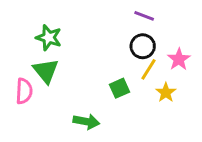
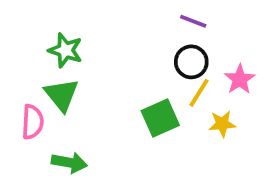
green square: (120, 88) -> (160, 118), size x1.4
yellow star: (166, 93) -> (222, 124), turned 30
green arrow: (86, 121) -> (69, 163), moved

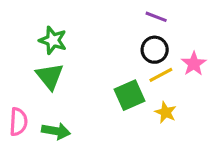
yellow line: (199, 93) -> (161, 75), turned 30
pink semicircle: (33, 122) -> (18, 122), moved
yellow star: (222, 124) -> (166, 112), moved, turned 30

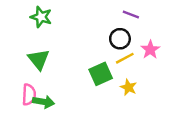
purple line: (156, 17) -> (131, 14), moved
green star: (53, 40) -> (41, 17), moved
pink semicircle: (18, 122) -> (29, 95), moved

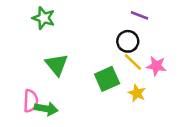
pink star: (150, 50) -> (156, 66), moved, turned -30
yellow line: (125, 58) -> (133, 62), turned 72
green triangle: (39, 59) -> (57, 65), moved

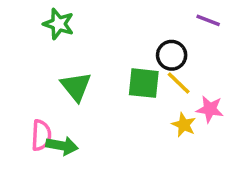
purple line: (139, 15) -> (208, 20), moved
pink star: (156, 66) -> (210, 109), moved
green square: (107, 79) -> (144, 83), moved, turned 30

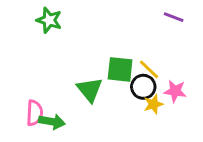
black circle: (172, 55) -> (143, 87), moved
green triangle: (76, 87) -> (90, 90), moved
yellow star: (184, 125) -> (153, 104), turned 30

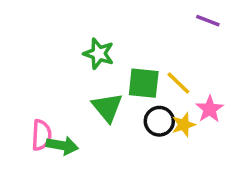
green star: (49, 20) -> (99, 54), moved
black circle: (143, 87) -> (159, 121), moved
pink star: (175, 91) -> (210, 109), turned 30

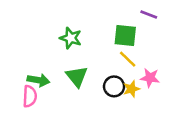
green square: (144, 83) -> (125, 36), moved
pink star: (210, 109) -> (150, 78), turned -30
green arrow: (62, 145) -> (38, 80), moved

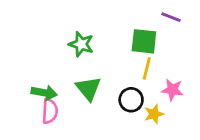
yellow line: (128, 59) -> (147, 68), turned 60
yellow star: (131, 89) -> (154, 114), moved
pink semicircle: (30, 96) -> (50, 111), moved

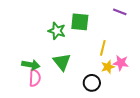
green square: (144, 41) -> (80, 22), moved
black circle: (131, 100) -> (92, 83), moved
yellow star: (154, 114) -> (108, 67), moved

